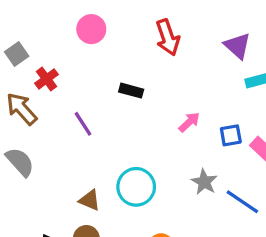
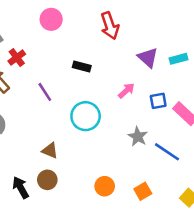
purple triangle: (237, 46) -> (148, 58), moved
cyan circle: (136, 187) -> (86, 116), moved

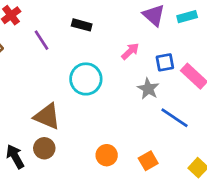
purple line: (45, 92) -> (41, 40), moved
gray star: (138, 137) -> (148, 89), moved
brown triangle: (50, 151) -> (47, 116), size x1.5

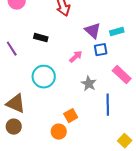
blue square: (165, 62) -> (101, 50), moved
blue line: (175, 118) -> (108, 105), turned 55
orange square: (148, 161) -> (71, 116), moved

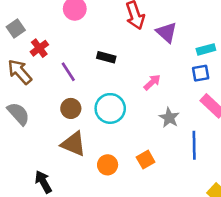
purple triangle: (93, 31) -> (167, 32), moved
blue square: (101, 50) -> (201, 73), moved
brown circle: (14, 127) -> (71, 108), moved
orange circle: (59, 132) -> (108, 165), moved

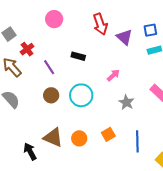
blue square: (201, 73) -> (150, 30), moved
brown triangle: (73, 144) -> (53, 137), moved
blue line: (194, 145) -> (137, 141), moved

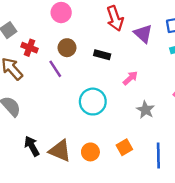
red cross: (27, 49) -> (30, 48), turned -32
black rectangle: (78, 56) -> (102, 55), moved
brown circle: (51, 95) -> (67, 48), moved
black arrow: (30, 151) -> (32, 146), moved

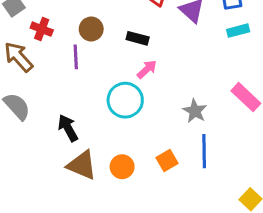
purple line: (55, 69) -> (76, 57), turned 30
pink arrow: (130, 78) -> (147, 69), moved
black arrow: (32, 146) -> (68, 128), moved
blue line: (158, 155) -> (204, 151), moved

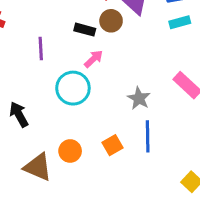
brown circle: (91, 29) -> (111, 21), moved
purple line: (76, 57) -> (41, 49), moved
brown triangle: (82, 165) -> (38, 167), moved

